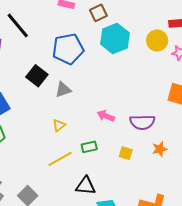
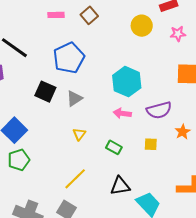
cyan hexagon: (115, 38) -> (127, 82), moved
yellow circle: (157, 40) -> (142, 26), moved
green rectangle: (89, 147) -> (114, 147), turned 56
yellow line: (60, 159) -> (75, 179), moved

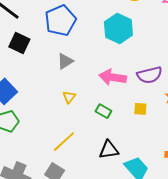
cyan hexagon: (127, 82) -> (118, 29), moved
black square: (45, 92) -> (19, 43), moved
pink arrow: (122, 113) -> (113, 77), size x1.5

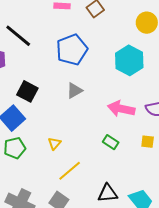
black square: (19, 43) -> (27, 91), moved
yellow triangle: (69, 97) -> (55, 143), moved
black triangle: (109, 150) -> (108, 193), moved

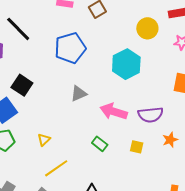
gray triangle: (74, 91) -> (79, 93), moved

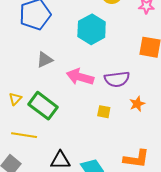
yellow triangle: (44, 140) -> (15, 99), moved
green rectangle: (100, 144) -> (43, 106), moved, size x1.8
yellow line: (56, 168) -> (24, 135), turned 45

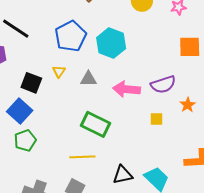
cyan hexagon: (92, 29) -> (111, 43), moved
gray triangle: (45, 60) -> (88, 79), turned 36
yellow triangle: (15, 99) -> (59, 71), moved

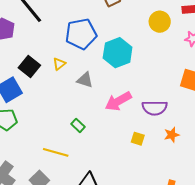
pink arrow: (126, 89) -> (118, 101), turned -52
green rectangle: (96, 124) -> (78, 125), size x0.5

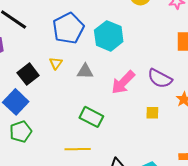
black square: (29, 66) -> (28, 74), turned 30
purple semicircle: (155, 108) -> (160, 78), turned 45
green rectangle: (78, 125) -> (91, 117), size x1.6

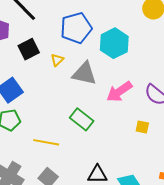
gray triangle: (85, 71) -> (84, 73), size x1.5
black square: (28, 74) -> (29, 49), moved
yellow line: (78, 149) -> (46, 142), moved

